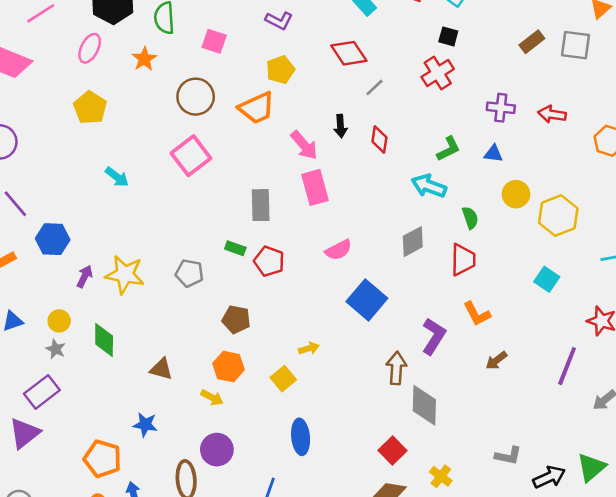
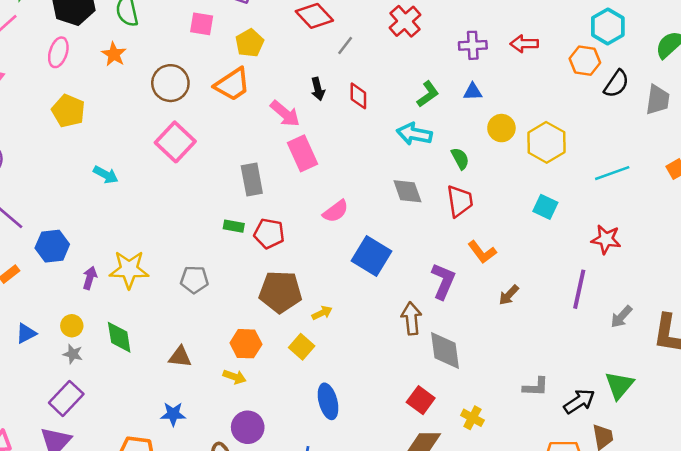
pink square: (214, 41) -> (202, 24), moved
gray diamond: (413, 242) -> (407, 191), turned -72
gray pentagon: (189, 273) -> (194, 280), moved
brown pentagon: (236, 319) -> (280, 292), moved, size x1.5

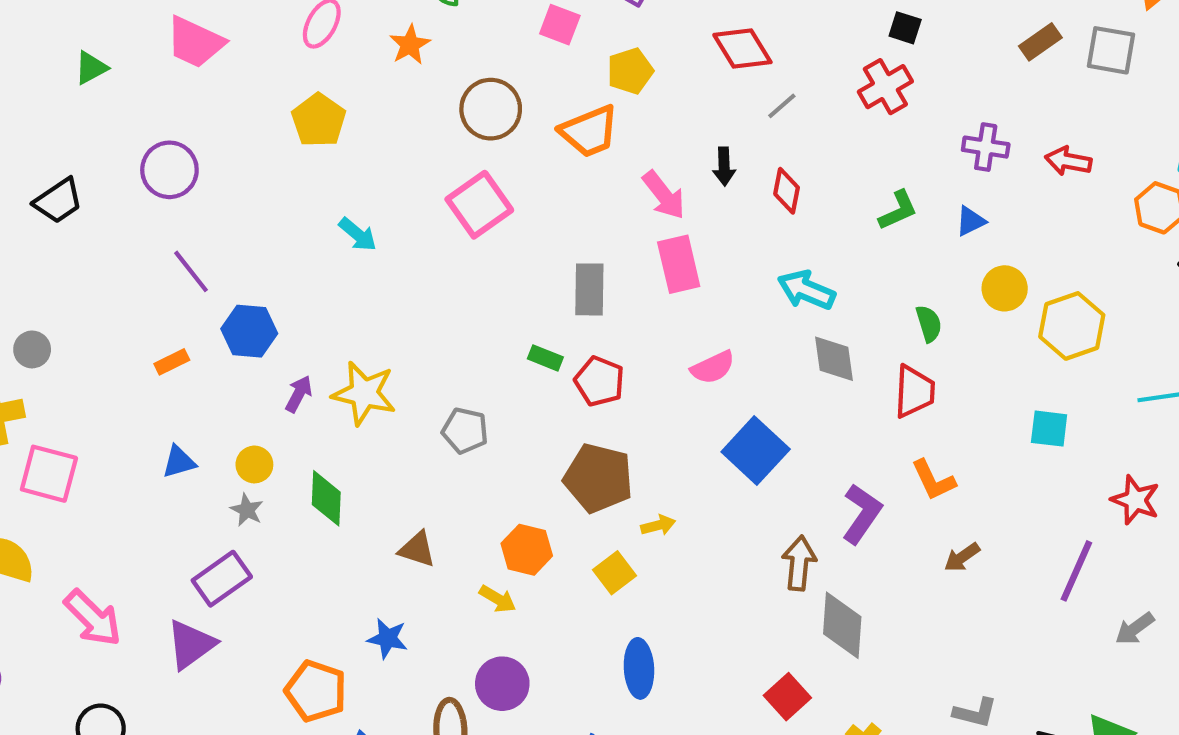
blue triangle: (473, 92) -> (971, 221), turned -36
cyan arrow: (414, 134) -> (806, 290), moved
cyan square: (545, 207) -> (1049, 429), turned -30

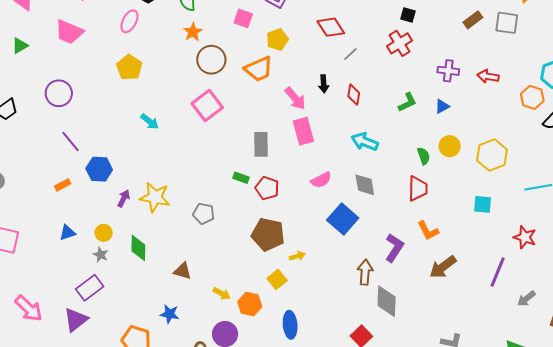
orange star: (410, 45) -> (193, 32), moved
yellow circle: (1005, 288) -> (450, 146), moved
gray diamond: (834, 359) -> (365, 185), moved
orange hexagon: (527, 550) -> (250, 304), moved
brown arrow: (962, 557) -> (443, 267), size x1.6

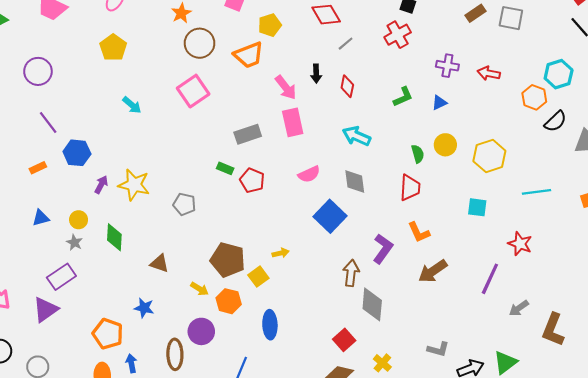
gray rectangle: (261, 144) -> (248, 134), turned 70
brown pentagon: (268, 234) -> (228, 260), moved

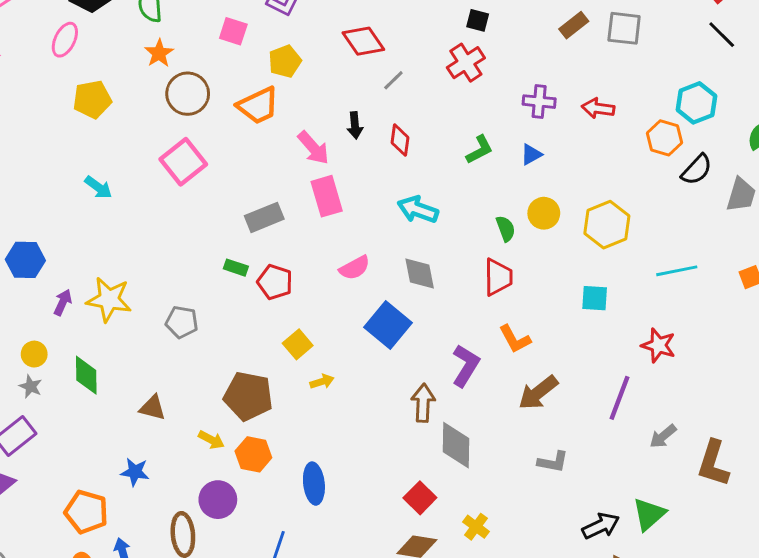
yellow pentagon: (113, 48) -> (92, 99), moved, turned 30
yellow square: (258, 277) -> (298, 344), moved
gray L-shape: (438, 349) -> (553, 462), moved

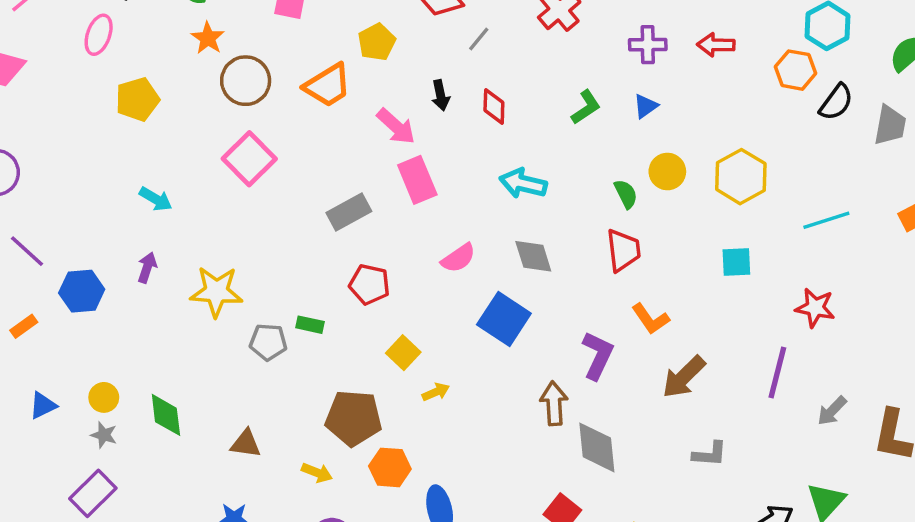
yellow pentagon: (285, 61) -> (377, 42), moved
green rectangle: (236, 268) -> (310, 325), moved
yellow star: (109, 299) -> (216, 292), moved
purple arrow: (63, 302) -> (147, 268), moved
orange hexagon: (253, 454) -> (390, 467), moved

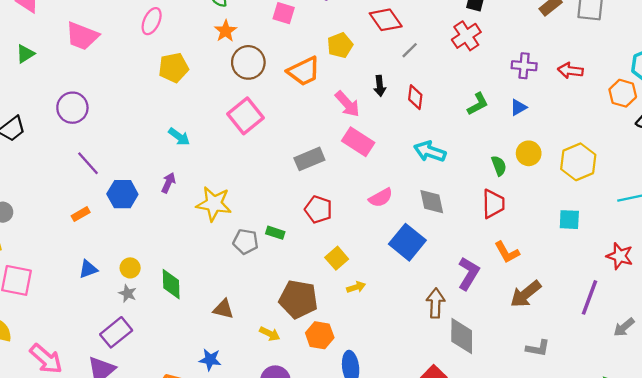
pink rectangle: (417, 180) -> (358, 142), turned -40

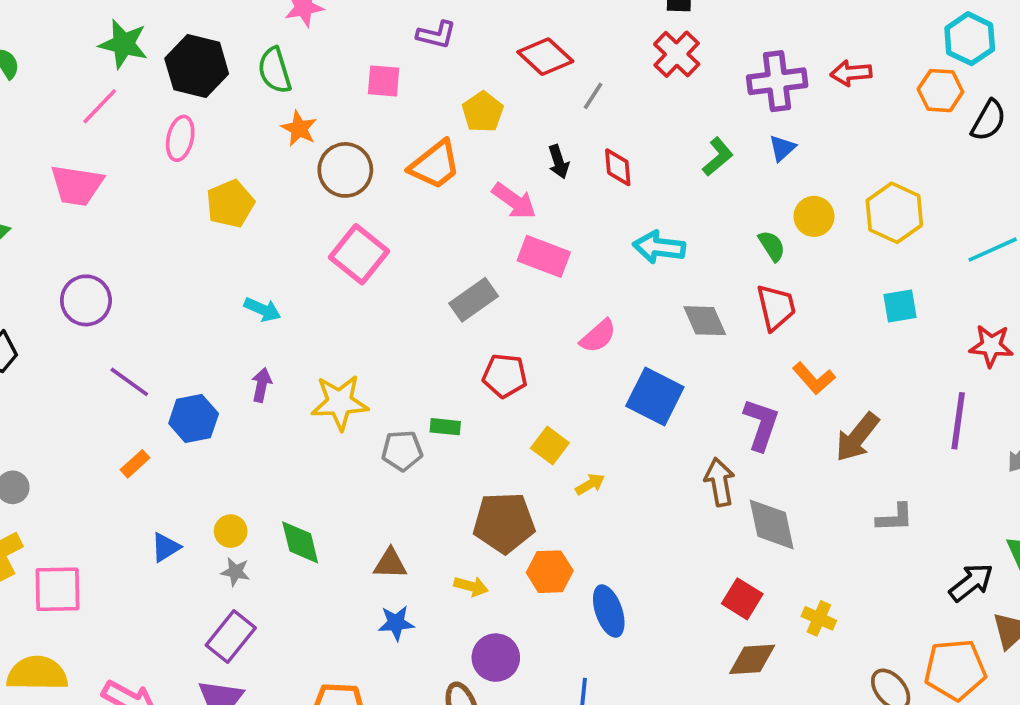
purple cross: (524, 66) -> (777, 81), size x1.4
gray diamond: (432, 202) -> (705, 321), moved
blue star: (210, 360) -> (396, 623), moved

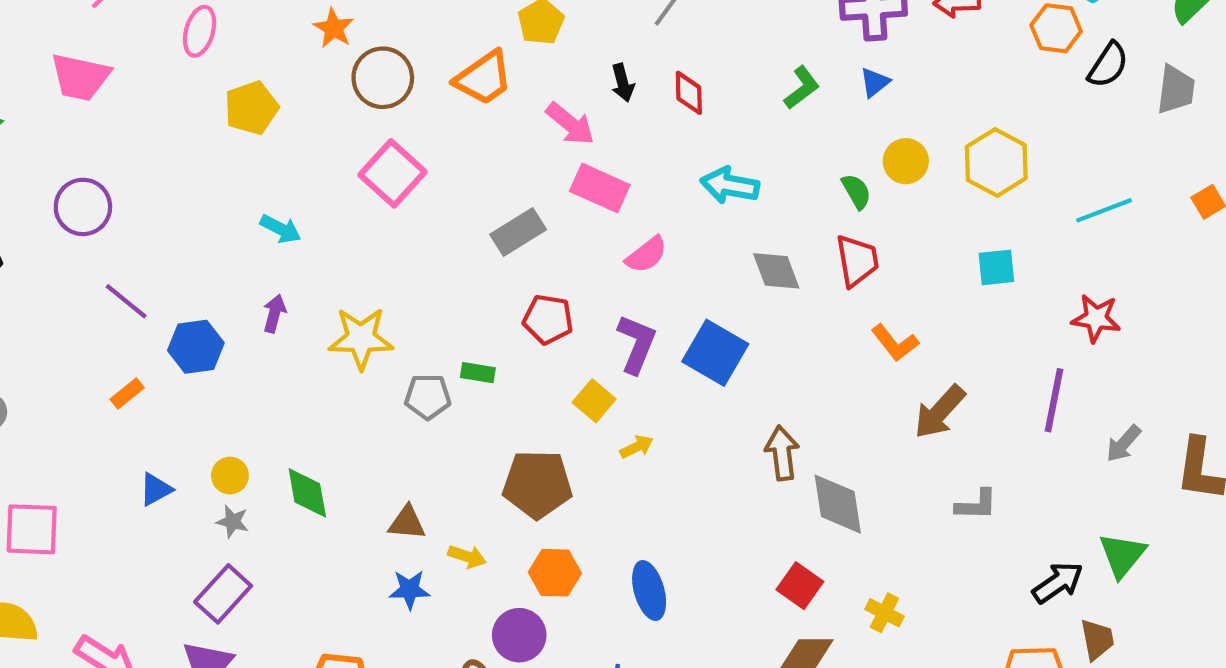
pink semicircle: (598, 336) -> (646, 255), moved
purple L-shape: (761, 424) -> (637, 344), moved
orange hexagon: (550, 572) -> (555, 573), moved
yellow arrow: (471, 586) -> (467, 556), moved

